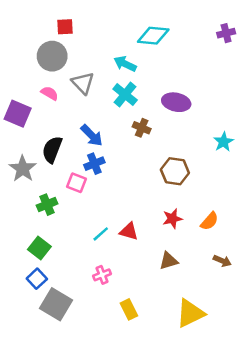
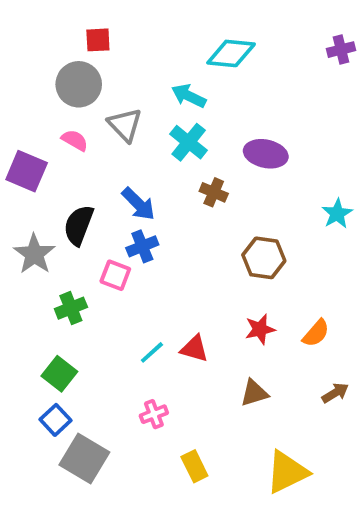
brown arrow: (222, 261) -> (335, 393), turned -54

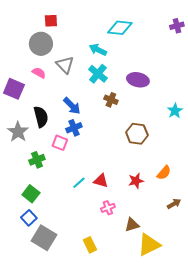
black semicircle: (79, 225) -> (41, 117), turned 145
red star: (260, 329) -> (136, 181), moved
brown triangle: (254, 393) -> (132, 225), moved
pink cross: (154, 414) -> (108, 208), moved
yellow rectangle: (194, 466) -> (90, 245), moved

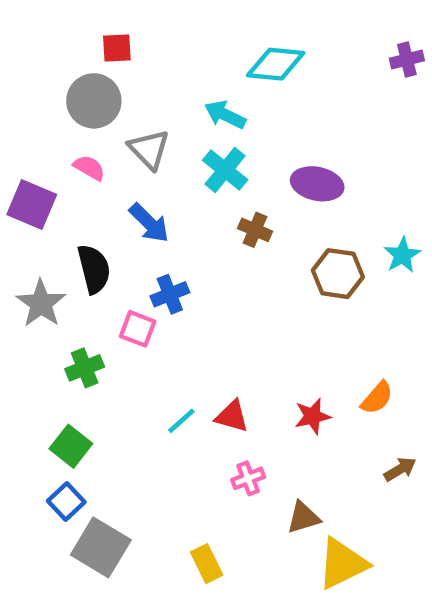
blue arrow: (72, 106) -> (149, 223), moved
brown hexagon: (137, 134) -> (338, 274), moved

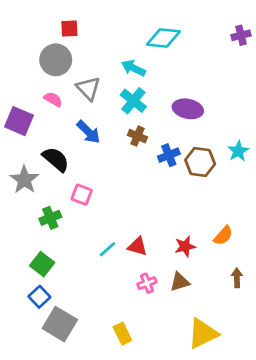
brown cross: (255, 230) -> (137, 136), moved
black semicircle: (94, 269) -> (56, 159), turned -36
blue cross: (170, 294) -> (169, 155), moved
brown arrow: (400, 469) -> (237, 278), turned -60
brown triangle: (303, 518) -> (180, 282), moved

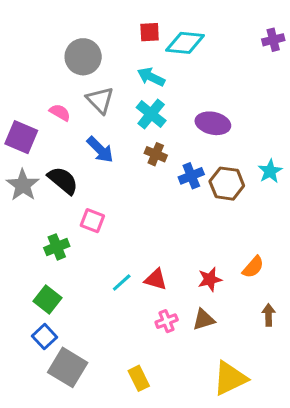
red square: (69, 28) -> (150, 32), moved
gray circle: (56, 60) -> (83, 57), moved
gray star: (24, 180) -> (23, 185), moved

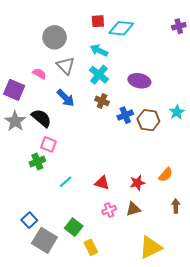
pink square: (92, 221) -> (48, 144), moved
cyan line: (122, 282) -> (66, 182), moved
green square: (48, 299) -> (74, 227), moved

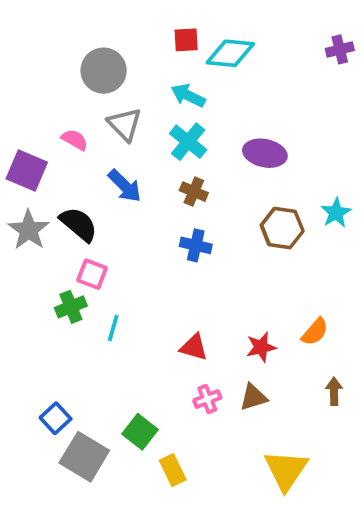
blue cross: (125, 115) -> (196, 245), moved, turned 35
cyan line: (66, 182) -> (113, 328), moved, turned -32
yellow triangle: (150, 247) -> (286, 470), turned -30

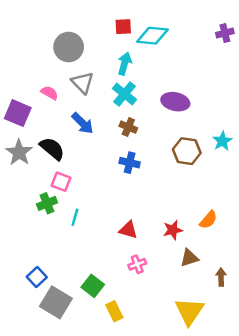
cyan arrow: (188, 96) -> (125, 64), turned 80
brown arrow: (334, 391) -> (221, 277), moved
brown triangle: (253, 397) -> (189, 258), moved

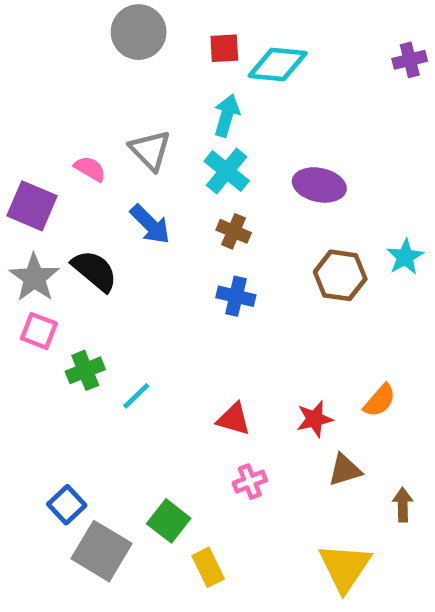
gray circle: (69, 47) -> (139, 32), moved
pink square: (61, 182) -> (39, 331), moved
cyan line: (75, 217) -> (136, 396), turned 30

